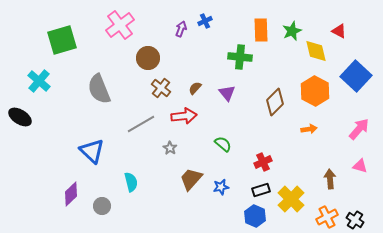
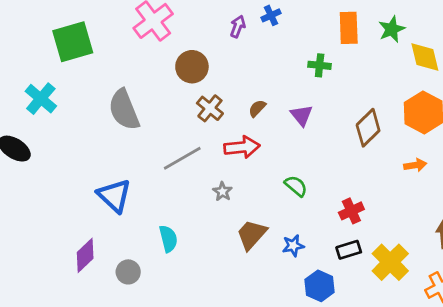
green cross: (240, 57) -> (320, 65), size x0.7
blue hexagon: (255, 216) -> (320, 286), moved

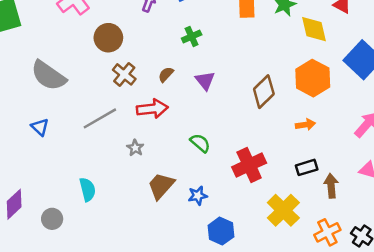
green cross: (320, 65) -> (192, 36), moved, turned -30
gray semicircle: (124, 110) -> (48, 76), turned -33
blue triangle: (114, 196) -> (40, 127), moved, size x0.6
red cross: (351, 211) -> (249, 165), size x1.5
black rectangle: (349, 250) -> (307, 167), moved

